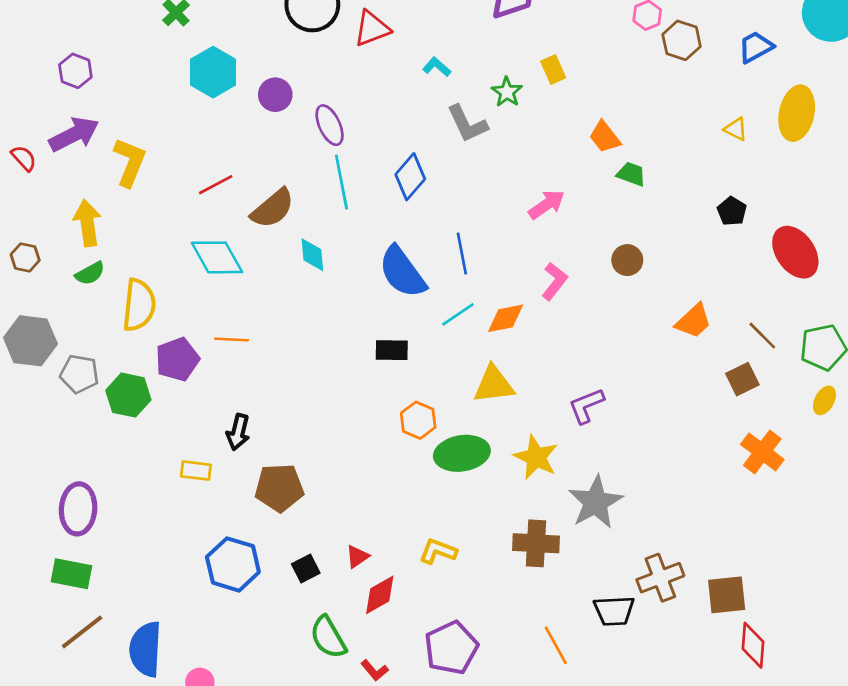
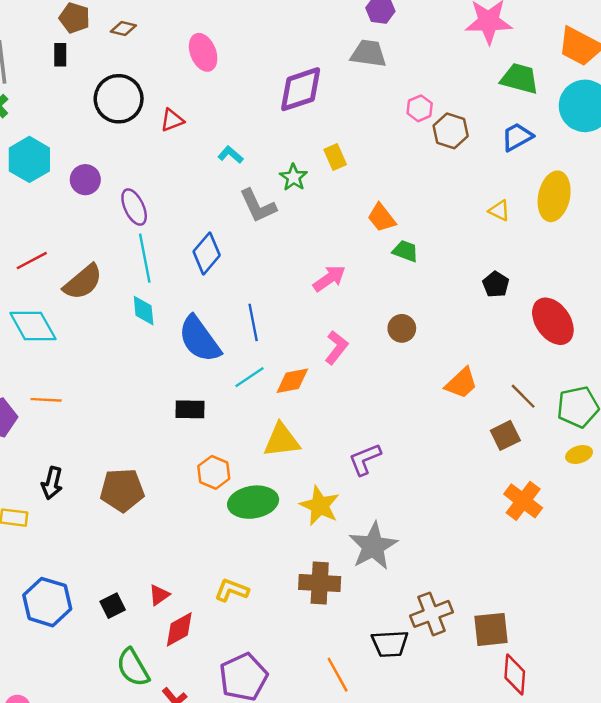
red triangle: (372, 28) -> (172, 120), size x0.7
cyan diamond: (312, 255) -> (144, 311), moved
yellow ellipse: (824, 400) -> (579, 455), turned 45
brown pentagon: (279, 488) -> (122, 490), moved

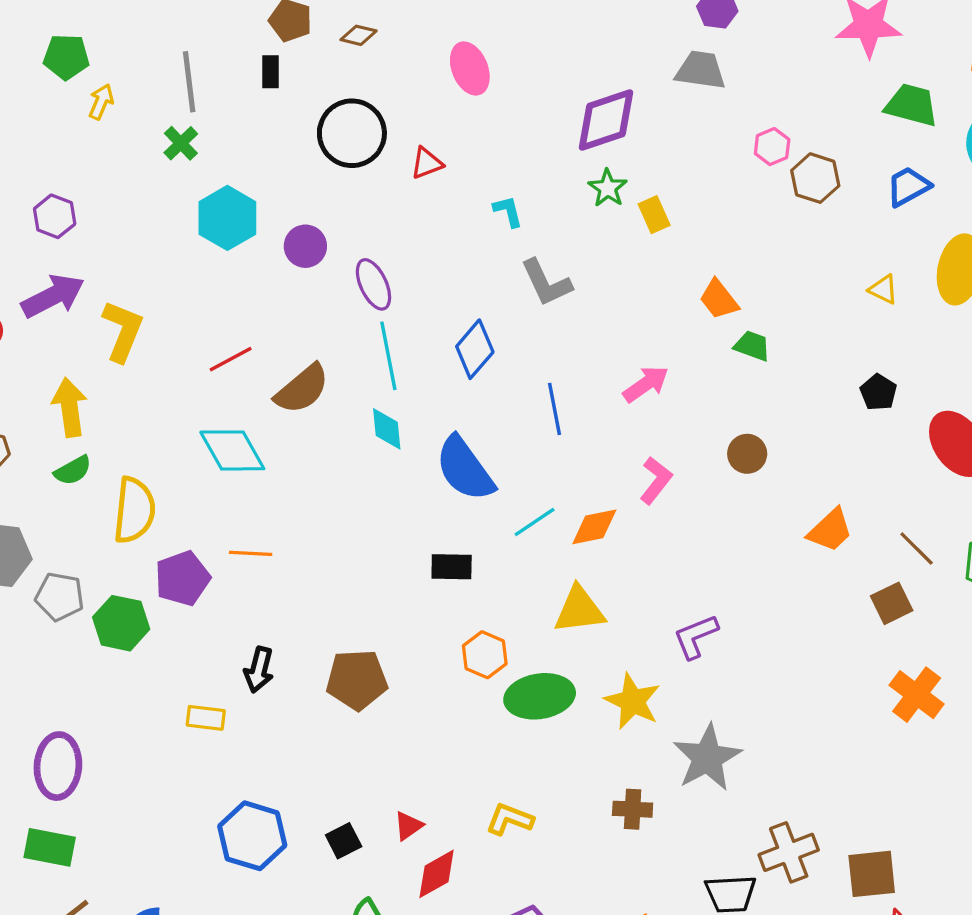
cyan L-shape: (230, 155) -> (508, 211), turned 35
green star: (294, 177) -> (608, 188), moved
blue line: (253, 322) -> (555, 409), moved
brown cross: (320, 583) -> (633, 809), size x0.7

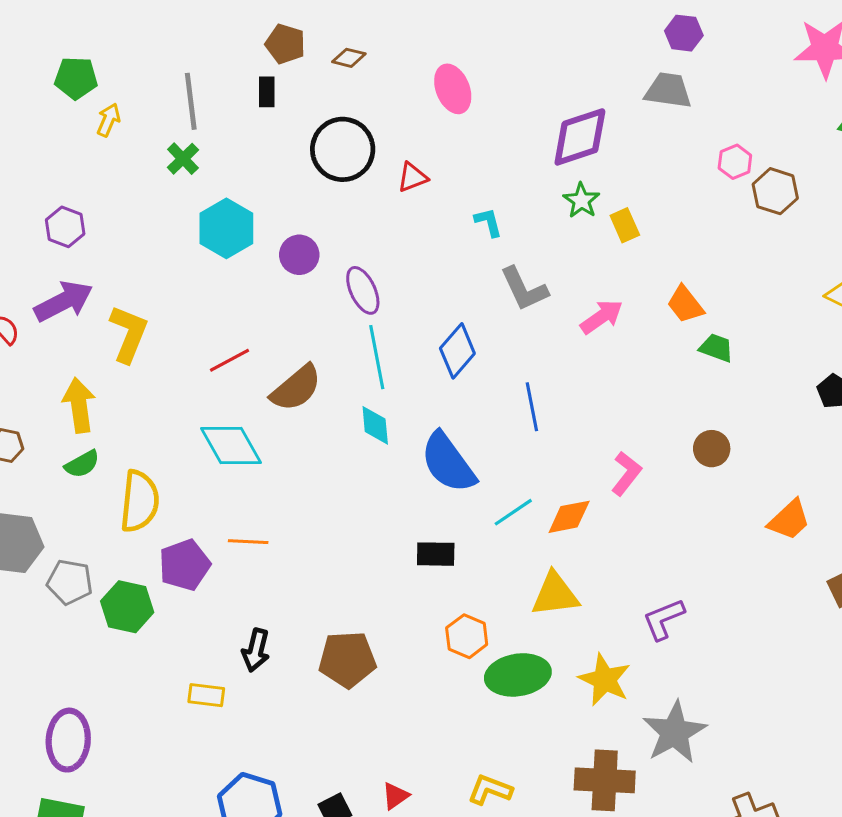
pink arrow: (646, 384) -> (602, 317), moved
brown cross: (633, 809) -> (605, 780), size x1.6

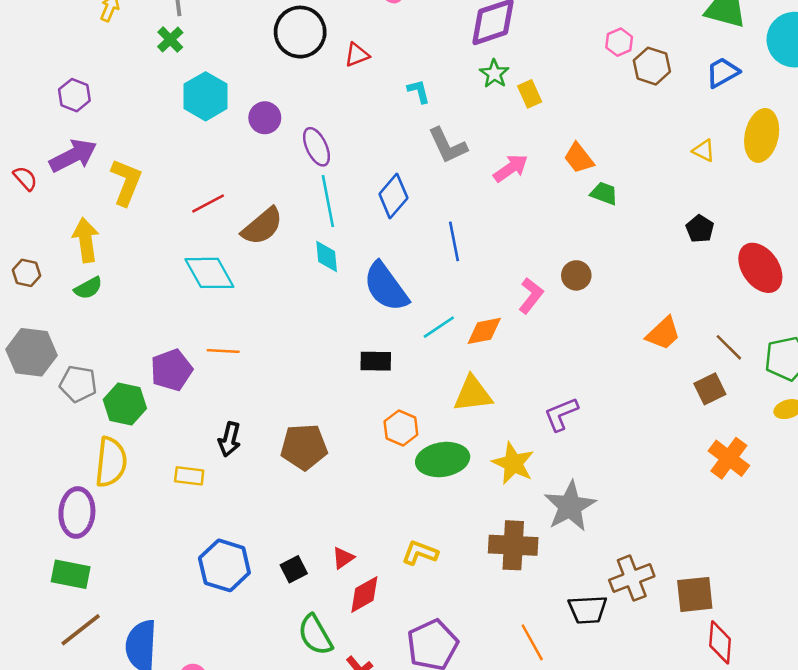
brown circle: (712, 449) -> (576, 275), moved
yellow semicircle: (140, 501) -> (111, 462), moved

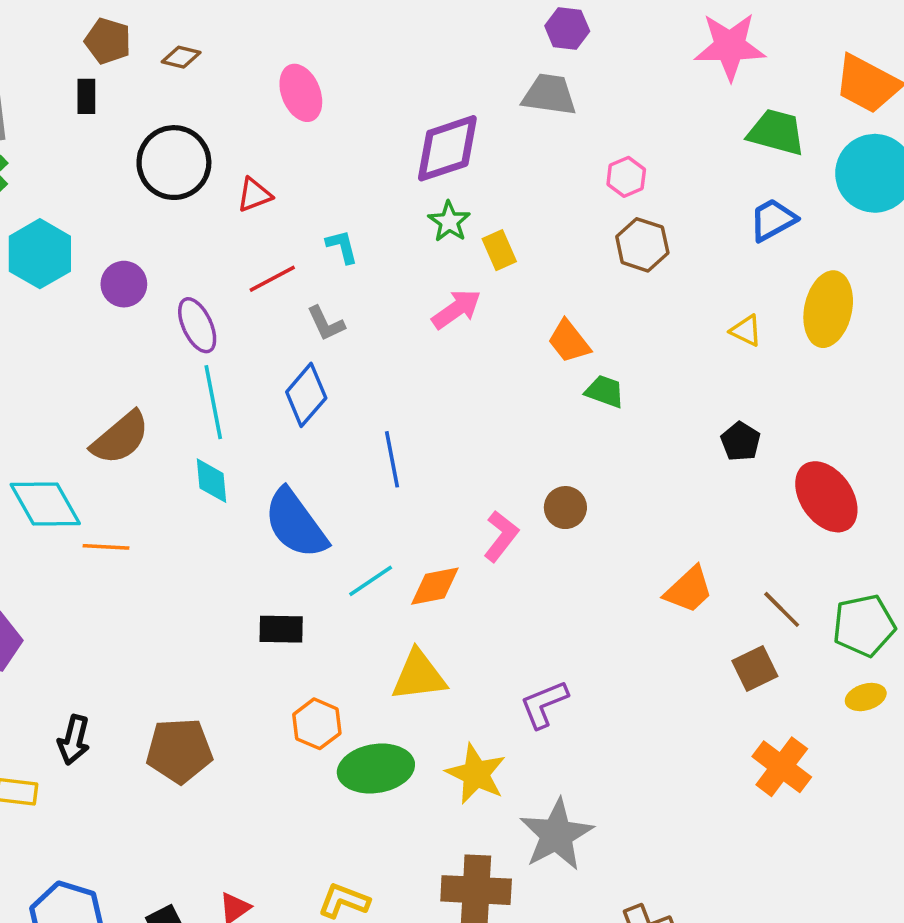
brown hexagon: (652, 66) -> (642, 245), moved
gray L-shape: (448, 146) -> (326, 323), moved, size x0.7
pink arrow: (511, 168) -> (456, 309), moved
red line: (208, 204) -> (272, 279), moved
orange line: (223, 351) -> (106, 547), moved

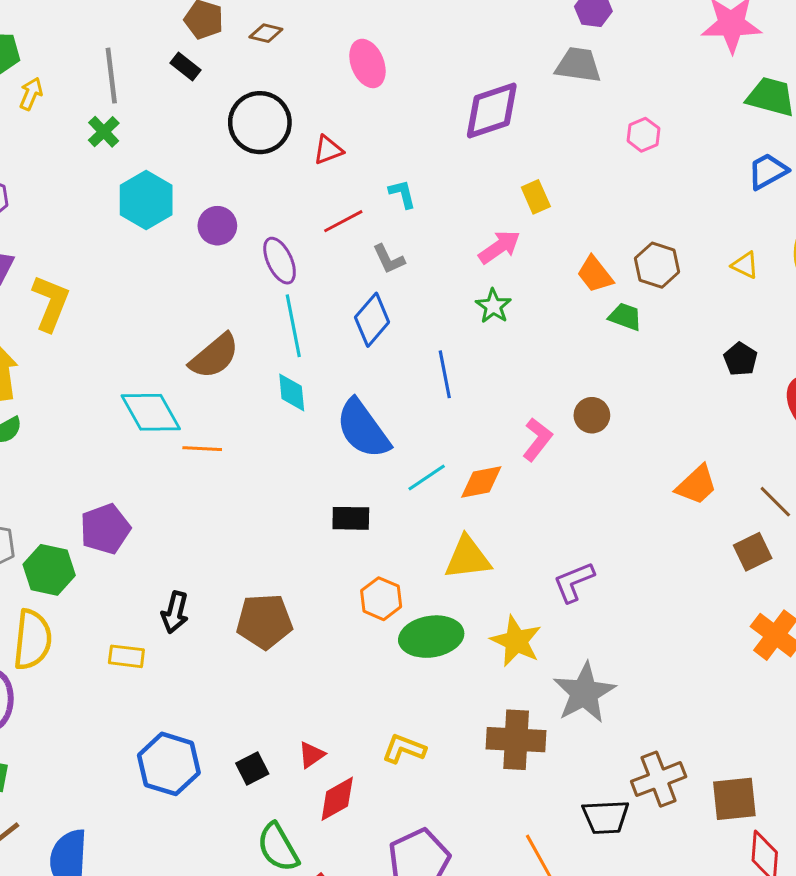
black rectangle: (86, 96) -> (186, 67), turned -52
green star: (449, 222) -> (493, 306), moved
brown hexagon: (642, 245) -> (657, 265), moved

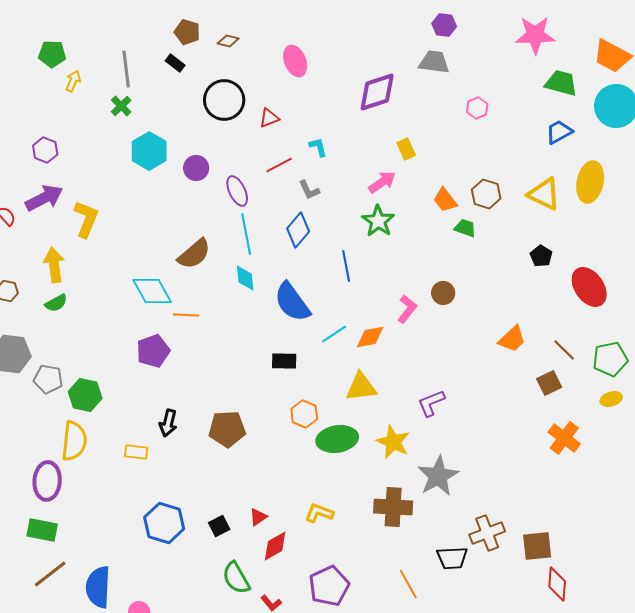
yellow triangle: (745, 265) -> (544, 194), size x1.8
green star: (493, 306) -> (378, 221), size x1.4
purple pentagon: (105, 529) -> (153, 351), moved

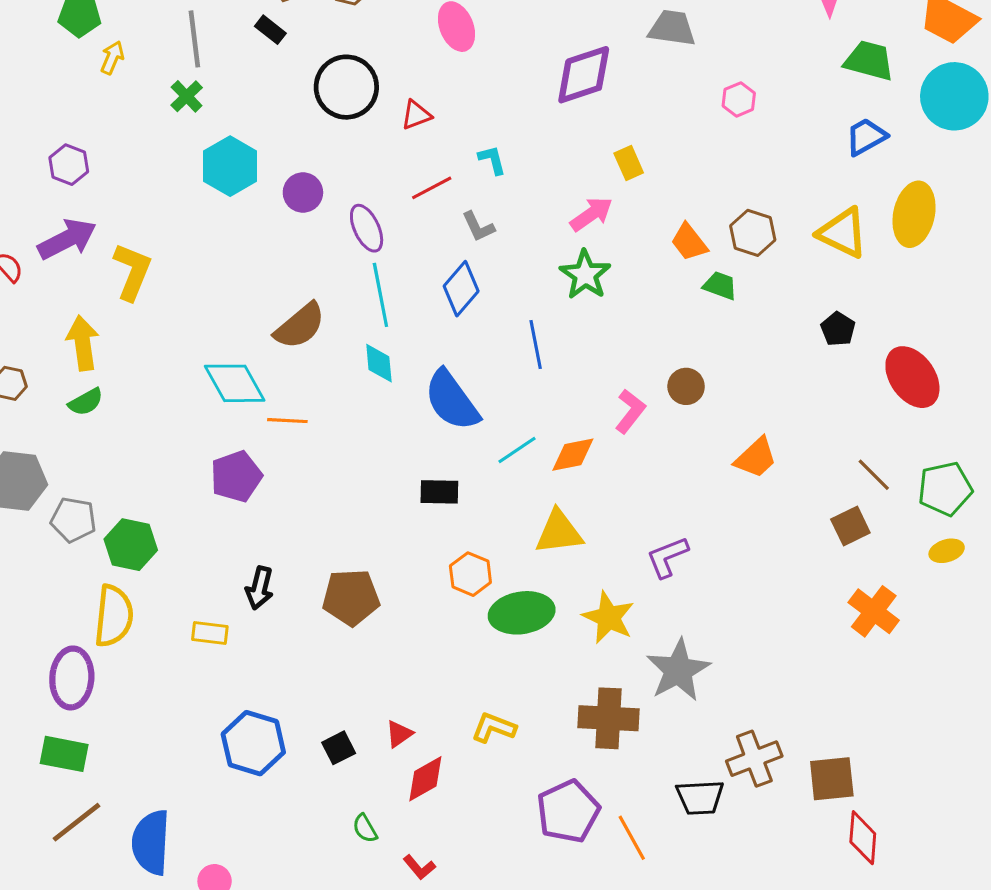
orange trapezoid: (512, 339) -> (756, 458), moved
green semicircle: (236, 578) -> (365, 828), size x0.6
purple pentagon: (329, 586) -> (568, 811), moved

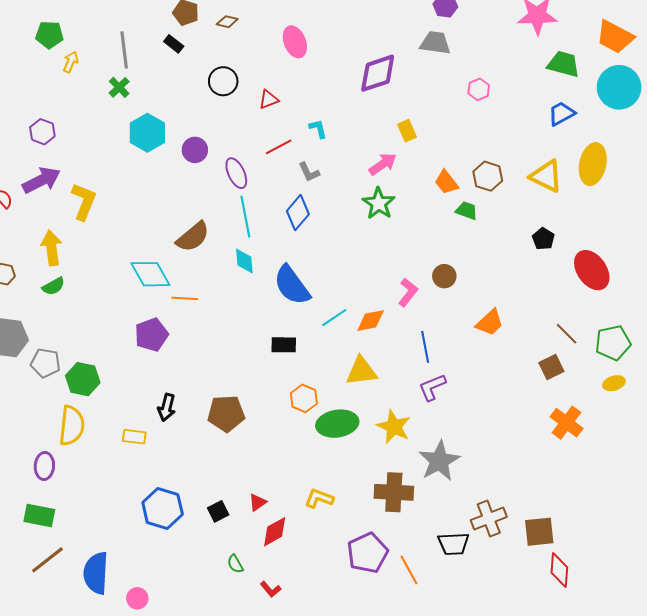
black circle: (346, 87) -> (223, 81), size x0.7
blue line: (536, 345) -> (425, 347), moved
purple ellipse: (72, 678) -> (44, 466), size x0.7

